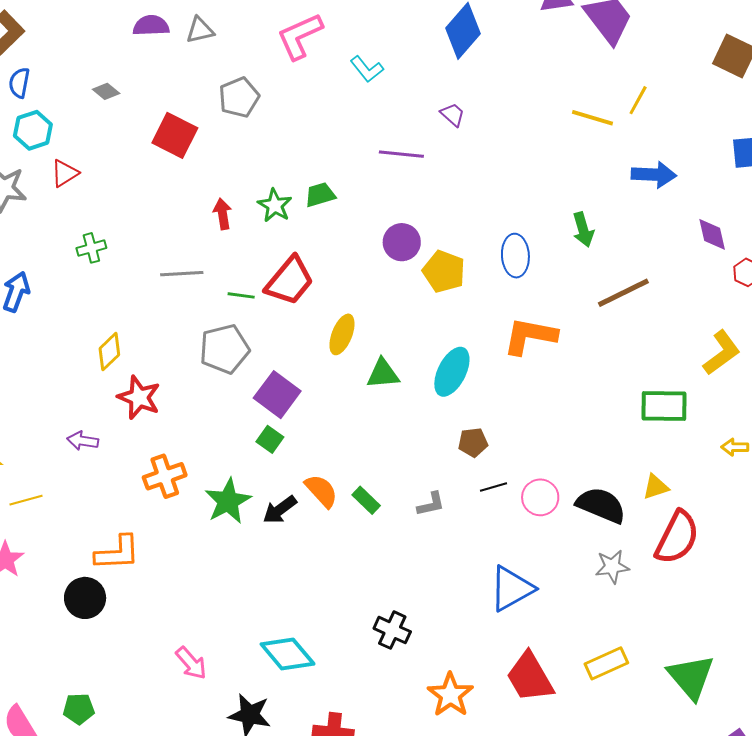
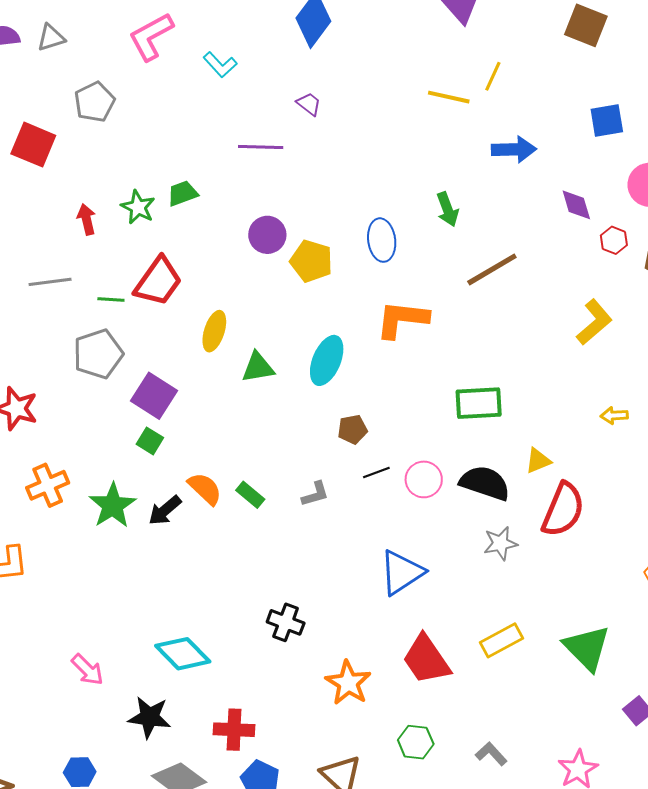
green rectangle: (664, 406) -> (479, 403), moved

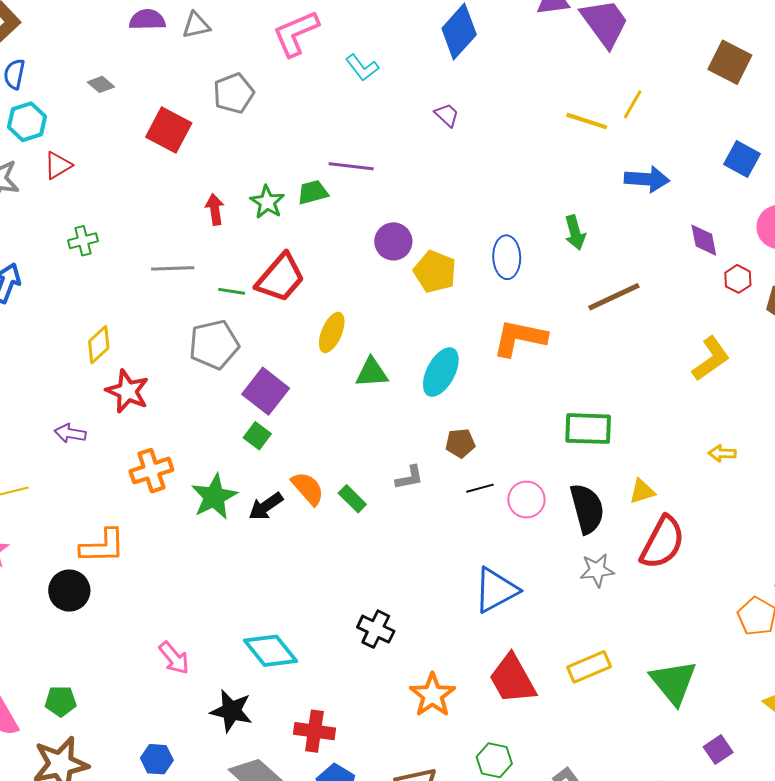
blue square: (607, 121) -> (742, 159), turned 33
purple line: (261, 147) -> (351, 166), moved
black semicircle: (485, 483) -> (587, 509), turned 51
gray L-shape: (315, 494) -> (409, 478), moved

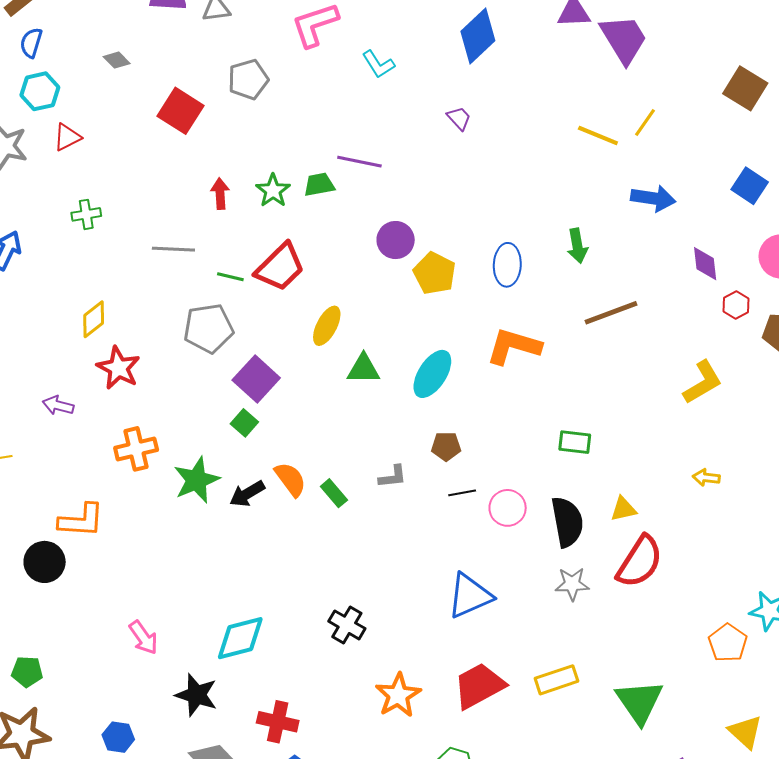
green rectangle: (588, 429) -> (575, 442), size x0.7
cyan diamond: (270, 651) -> (240, 638), turned -70
red trapezoid: (512, 679) -> (479, 686), turned 86

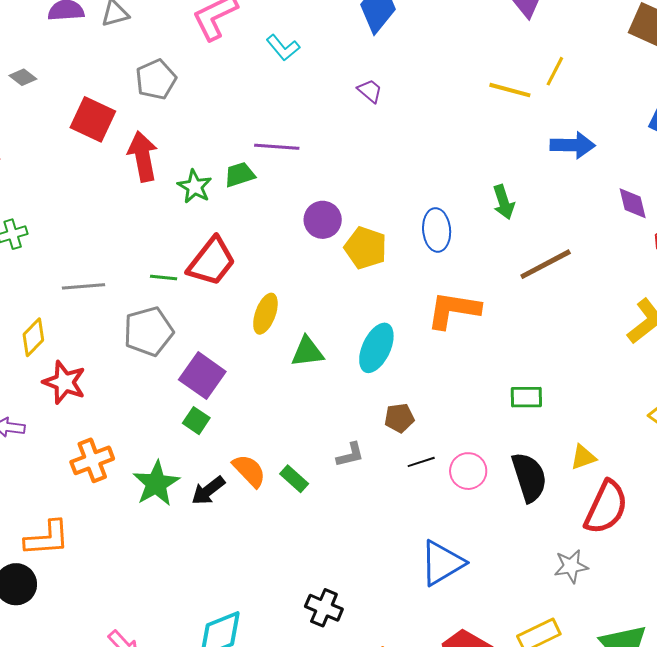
red arrow: (220, 194) -> (143, 156), moved, size x1.6
gray line: (173, 249) -> (84, 286), moved
gray star: (572, 584) -> (571, 566), moved

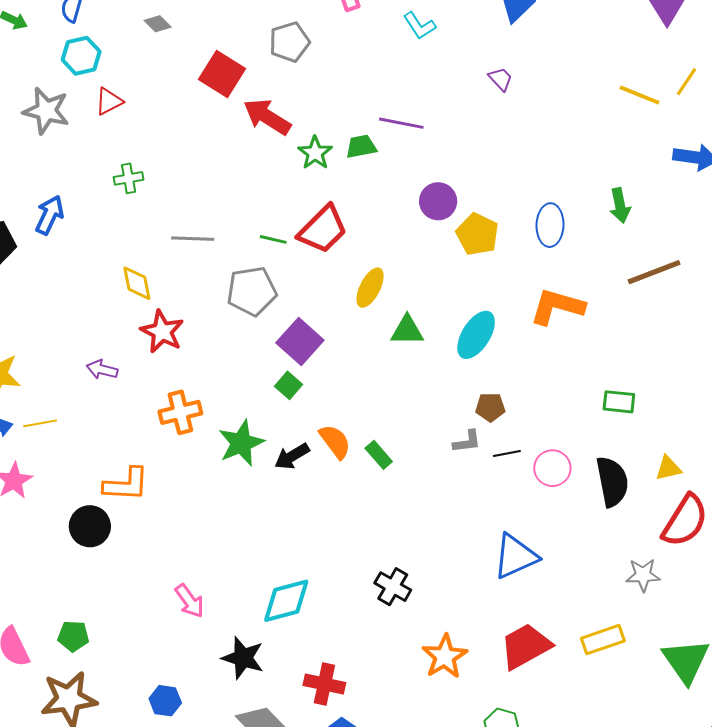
red arrow: (143, 156) -> (267, 117), turned -54
yellow diamond: (33, 337) -> (137, 283), turned -63
gray L-shape: (350, 455) -> (467, 442), moved

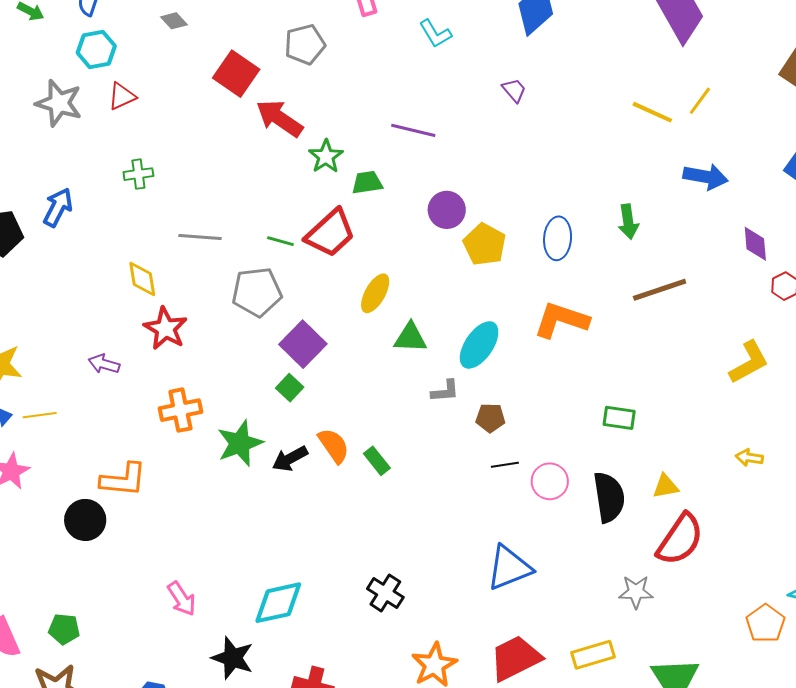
green trapezoid: (361, 146) -> (367, 182), moved
gray L-shape: (467, 442) -> (445, 391), moved

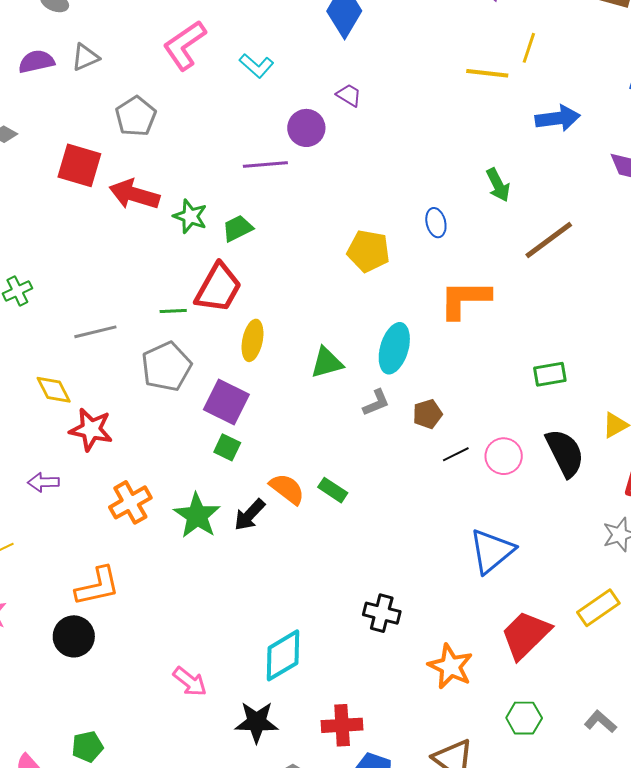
purple circle: (447, 210) -> (306, 128), moved
blue ellipse: (558, 238) -> (436, 223), size x0.7
yellow ellipse: (375, 293) -> (252, 340), moved

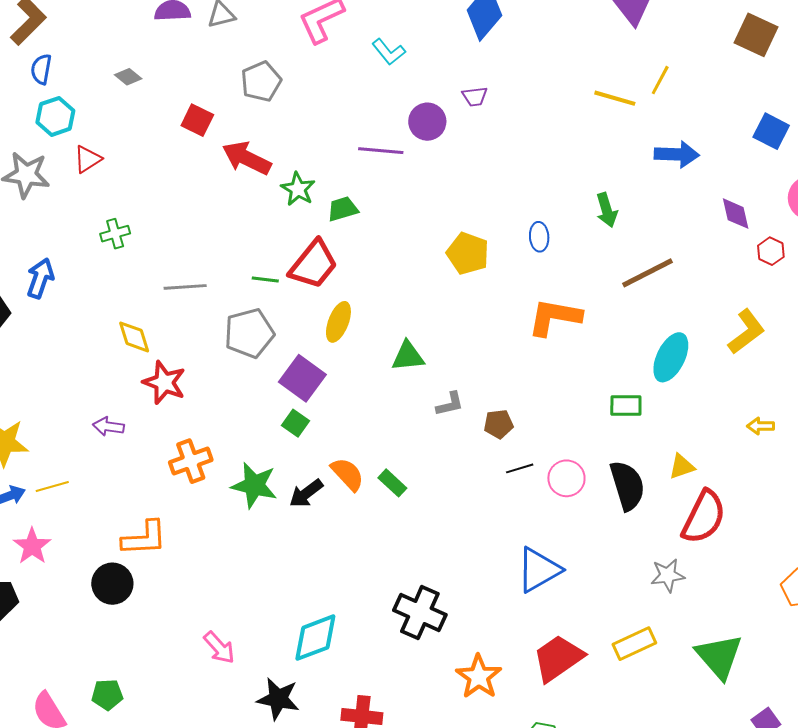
purple trapezoid: (349, 95) -> (475, 96), turned 132
red square: (79, 165) -> (197, 120), size x0.7
cyan ellipse: (394, 348) -> (671, 357), moved
green star: (197, 516) -> (254, 485), turned -30
black cross: (382, 613) -> (420, 613), size x1.4

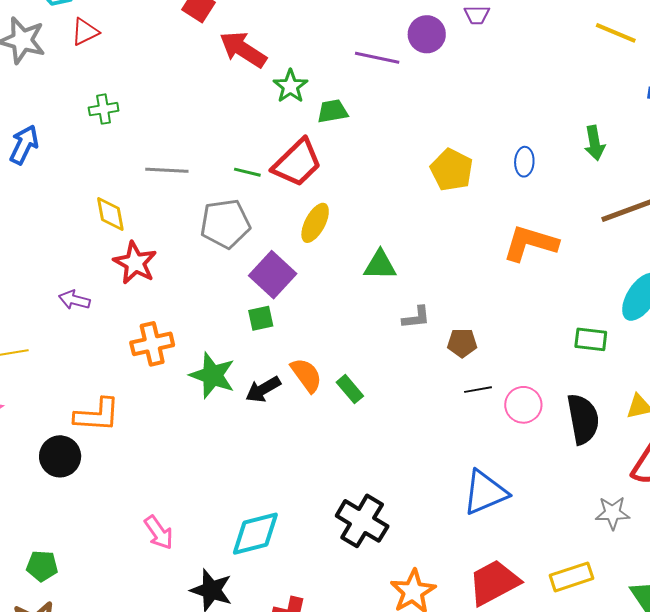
green square: (296, 423) -> (261, 318), turned 36

